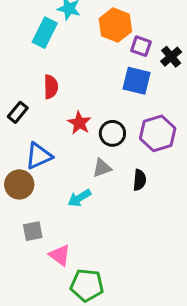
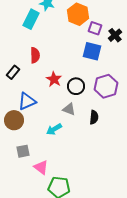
gray triangle: (102, 168) -> (69, 109), turned 40

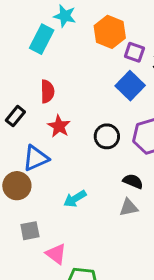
blue square: (92, 51) -> (130, 86), turned 30
red star: (54, 79) -> (59, 126), moved
gray triangle: (69, 109) -> (129, 207), moved, turned -32
black semicircle: (94, 117) -> (133, 181), turned -72

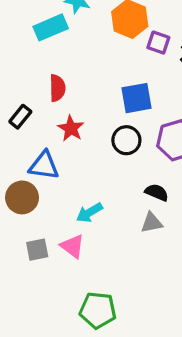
cyan rectangle: (42, 39) -> (51, 27), turned 40
blue square: (130, 86) -> (137, 98), moved, turned 36
blue triangle: (36, 158) -> (44, 165), turned 32
pink triangle: (56, 254) -> (73, 246), moved

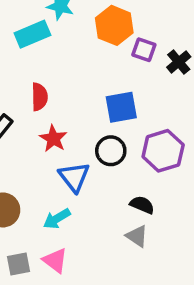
blue triangle: (44, 165) -> (74, 177), moved, turned 44
cyan arrow: (89, 213) -> (57, 219), moved
gray triangle: (152, 223) -> (137, 236), turned 45

